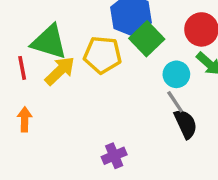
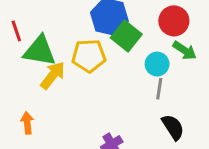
red line: (22, 68) -> (16, 31), moved
gray line: (175, 102) -> (159, 89), turned 50
black semicircle: (186, 124) -> (173, 127), moved

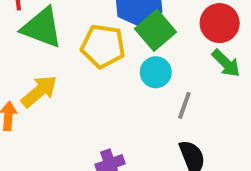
cyan circle: (157, 64) -> (156, 72), moved
yellow arrow: (53, 75) -> (39, 91), moved

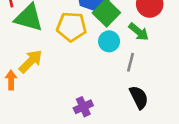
green arrow: (226, 63) -> (139, 32), moved

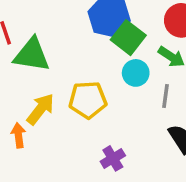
yellow pentagon: (71, 27) -> (88, 100), moved

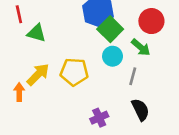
green triangle: (32, 55) -> (36, 33), size x0.7
purple cross: (113, 158) -> (99, 118), moved

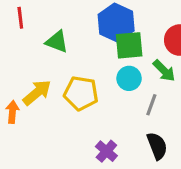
green square: (110, 29) -> (129, 45), turned 35
green triangle: (36, 33) -> (57, 42), moved
purple cross: (99, 118) -> (106, 151), turned -30

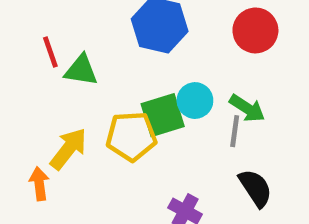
red line: (20, 18) -> (50, 52), moved
green square: (129, 45) -> (163, 115), moved
green arrow: (164, 71) -> (247, 108), moved

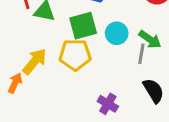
green square: (163, 115) -> (83, 26), moved
orange arrow: (39, 184) -> (15, 83), turned 30

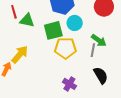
cyan circle: (117, 33) -> (75, 23), moved
yellow pentagon: (75, 55) -> (65, 48), moved

